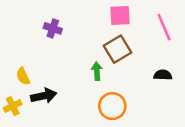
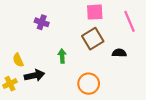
green arrow: (97, 71) -> (62, 56), moved
black semicircle: (163, 75) -> (119, 53), moved

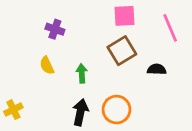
yellow semicircle: (18, 60) -> (47, 65), moved
black arrow: (34, 75) -> (80, 112), moved, turned -66

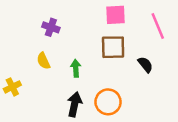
brown square: (122, 51) -> (113, 47), turned 30
black semicircle: (157, 69) -> (145, 65), turned 49
yellow cross: (13, 110) -> (12, 87), moved

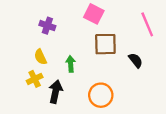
pink square: (115, 15) -> (94, 14), moved, turned 30
yellow cross: (12, 87) -> (35, 79), moved
black arrow: (74, 104) -> (56, 92), moved

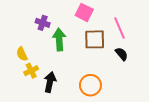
pink line: (147, 24) -> (120, 28), moved
yellow semicircle: (40, 57) -> (22, 54), moved
green arrow: (71, 64) -> (59, 39), moved, size x1.5

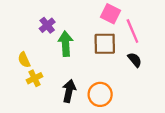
pink square: (84, 12) -> (111, 14), moved
purple cross: (43, 23) -> (47, 25), turned 32
black arrow: (50, 82) -> (69, 91), moved

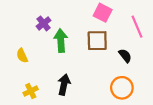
pink line: (132, 31) -> (137, 27), moved
yellow cross: (34, 78) -> (31, 91), moved
orange circle: (100, 94) -> (122, 88), moved

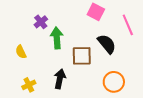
brown square: (97, 41) -> (82, 56), moved
black semicircle: (125, 56) -> (107, 44), moved, size x1.5

